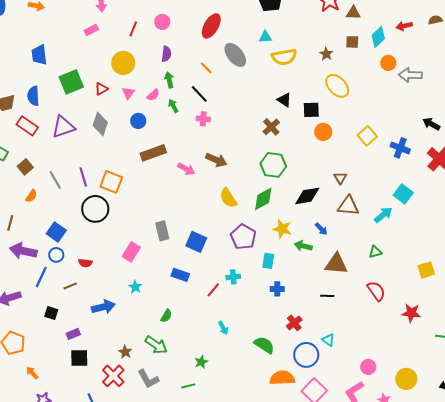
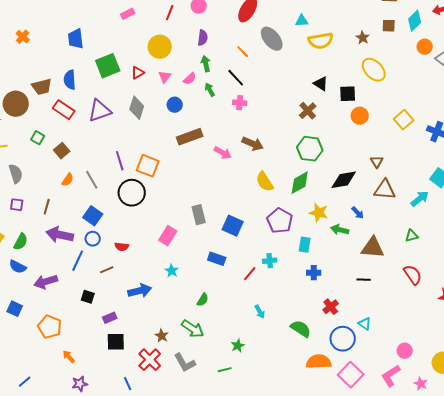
gray line: (55, 180) -> (92, 180), moved

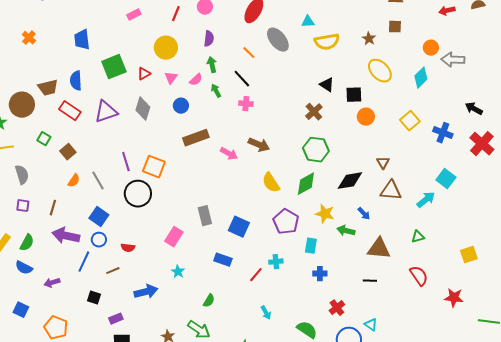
cyan diamond: (415, 21) -> (421, 78), moved
purple arrow: (46, 282) -> (52, 283), size x0.7

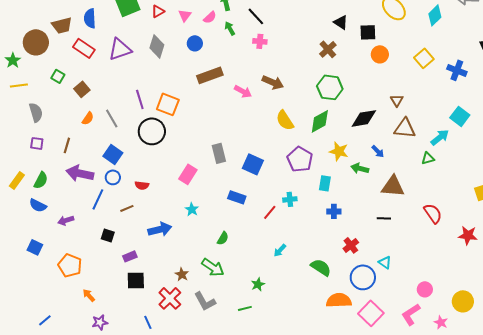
green triangle: (418, 237) -> (428, 158), moved
cyan arrow: (266, 313) -> (280, 250), turned 72

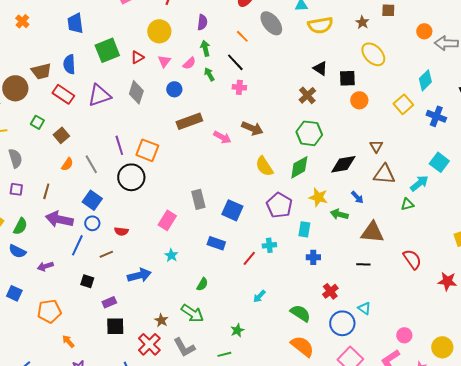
cyan diamond: (435, 15) -> (425, 80), moved
orange pentagon: (70, 265) -> (49, 311), turned -30
orange semicircle: (339, 300) -> (302, 346), moved, turned 40

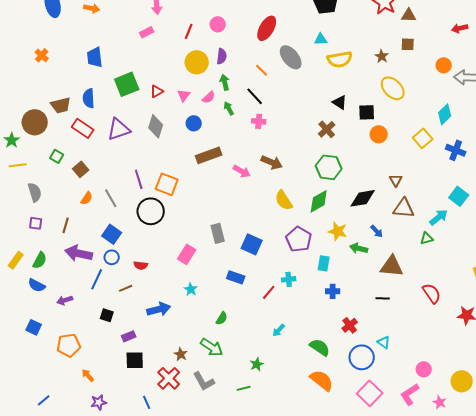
yellow circle: (159, 31) -> (197, 62), moved

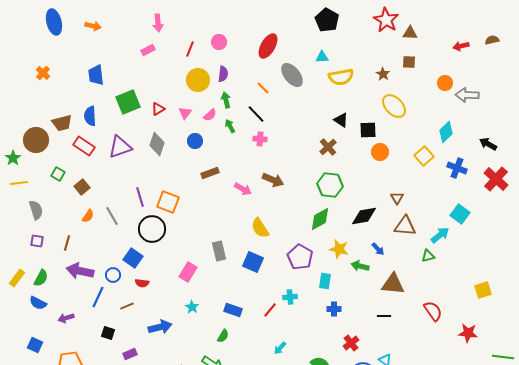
brown rectangle: (209, 155) -> (210, 173), size x0.7
yellow semicircle: (284, 200) -> (260, 228), moved
blue square: (112, 234) -> (133, 258), moved
blue rectangle: (236, 277) -> (233, 310), moved

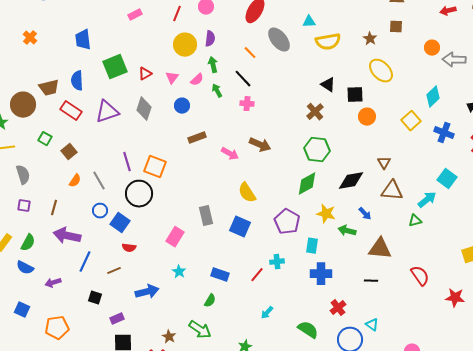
blue circle: (113, 275) -> (100, 211), moved
blue cross: (334, 309) -> (321, 274), size x1.5

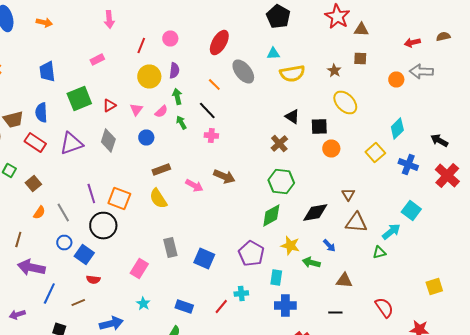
pink rectangle: (135, 15) -> (97, 60), moved
gray arrow: (454, 60) -> (421, 72), moved
yellow semicircle: (247, 193) -> (158, 198), moved
brown triangle: (380, 249) -> (344, 280), size x0.7

